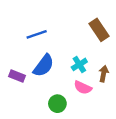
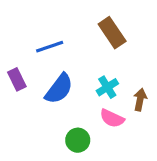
brown rectangle: (99, 30) -> (112, 33), moved
purple rectangle: (17, 76) -> (17, 79), moved, turned 42

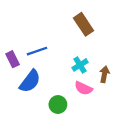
blue line: (50, 47) -> (37, 51), moved
blue semicircle: (59, 89) -> (30, 81), moved

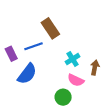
brown rectangle: (83, 24) -> (50, 28), moved
green circle: (58, 105) -> (63, 97), moved

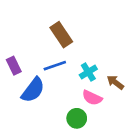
blue line: (33, 46) -> (55, 66), moved
brown arrow: (95, 67) -> (115, 82), turned -64

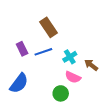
purple rectangle: (14, 66) -> (22, 49), moved
blue semicircle: (33, 90) -> (19, 83), moved

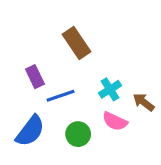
blue line: (43, 52) -> (61, 96), moved
green circle: (61, 93) -> (78, 134), moved

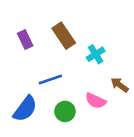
purple rectangle: (35, 77) -> (25, 40), moved
cyan cross: (110, 89) -> (96, 54), moved

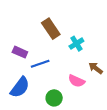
purple rectangle: (25, 40) -> (20, 52), moved, turned -40
green circle: (65, 111) -> (54, 98), moved

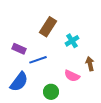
brown rectangle: (51, 29) -> (48, 27), turned 66
brown arrow: (96, 68) -> (90, 64), turned 40

